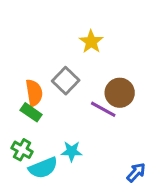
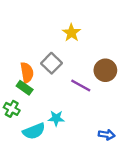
brown circle: (120, 93) -> (105, 70), moved
green cross: (22, 150) -> (12, 109), moved
blue arrow: (136, 172) -> (107, 135), turned 56

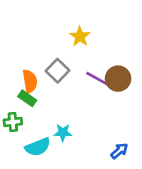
purple line: (81, 85) -> (97, 79), moved
green cross: (12, 109) -> (13, 122), turned -35
blue arrow: (107, 135) -> (119, 151), turned -49

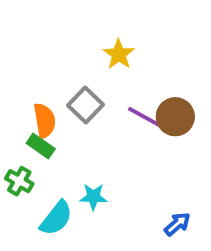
green cross: (13, 122) -> (19, 181), turned 36
cyan semicircle: (38, 147) -> (56, 218), turned -30

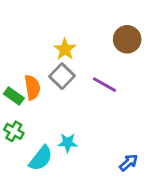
yellow star: (119, 54) -> (65, 49), moved
brown circle: (175, 117) -> (127, 39), moved
green rectangle: (41, 146) -> (14, 96), moved

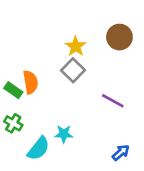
yellow star: (65, 49) -> (76, 46), moved
gray square: (62, 76) -> (73, 70), moved
purple line: (104, 85) -> (113, 101), moved

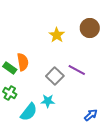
gray square: (73, 70) -> (55, 76), moved
purple line: (113, 101) -> (77, 70), moved

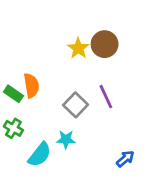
brown circle: (90, 28) -> (105, 44), moved
purple line: (77, 70) -> (106, 97), turned 36

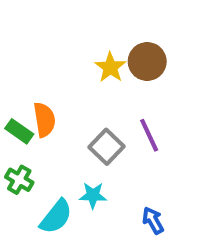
blue arrow: (125, 159) -> (153, 220), moved, turned -78

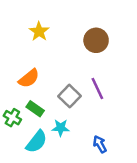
yellow star: (110, 67) -> (39, 31), moved
orange semicircle: (44, 120) -> (29, 78), turned 60
green rectangle: (19, 131) -> (35, 109), moved

